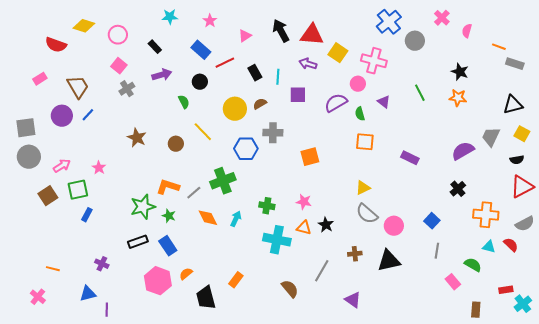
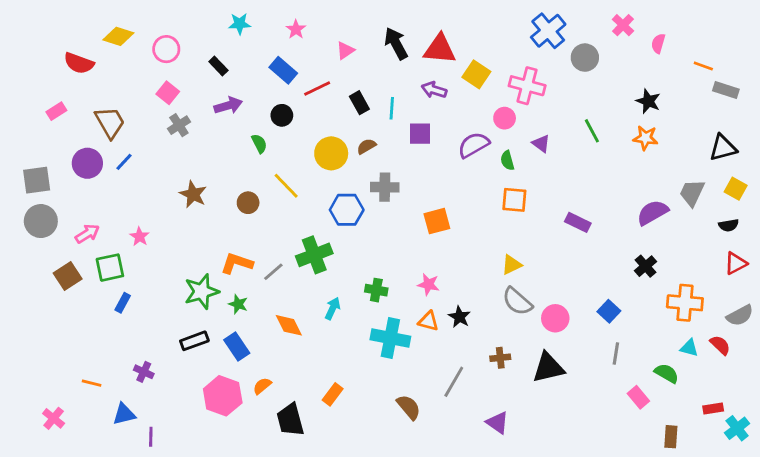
red triangle: (522, 187) -> (736, 263), size x0.7
orange diamond: (208, 218) -> (289, 325), moved
orange line: (53, 269) -> (92, 383), moved

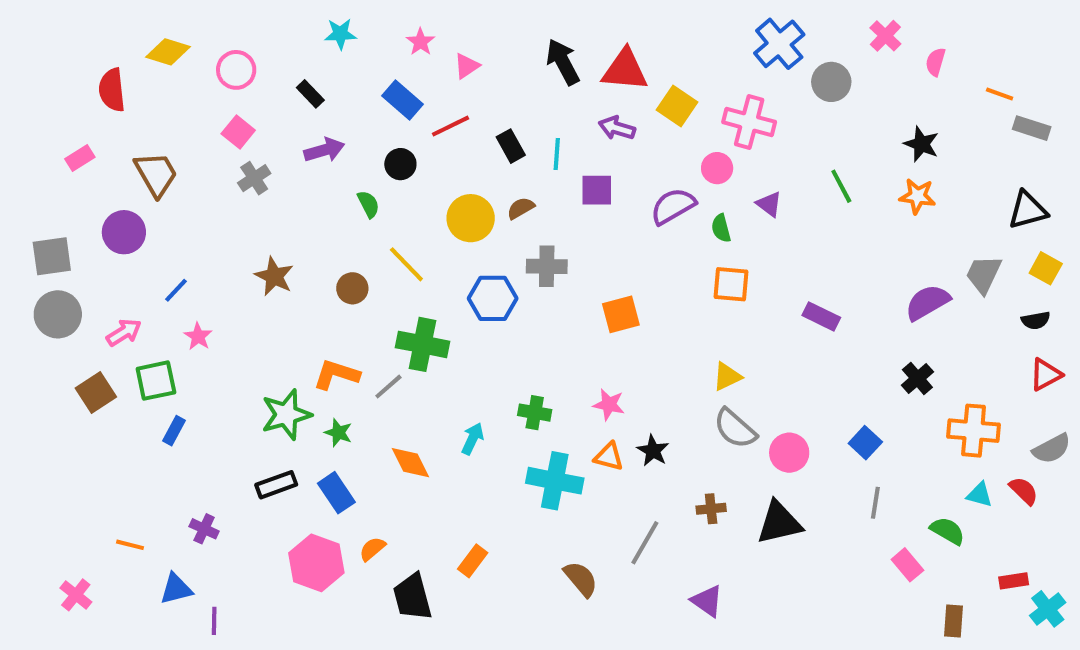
pink triangle: (345, 50) -> (467, 66), moved
red semicircle: (79, 63) -> (112, 90), turned 64
blue line: (124, 162) -> (176, 290), moved
green cross: (314, 255) -> (422, 344), moved, turned 32

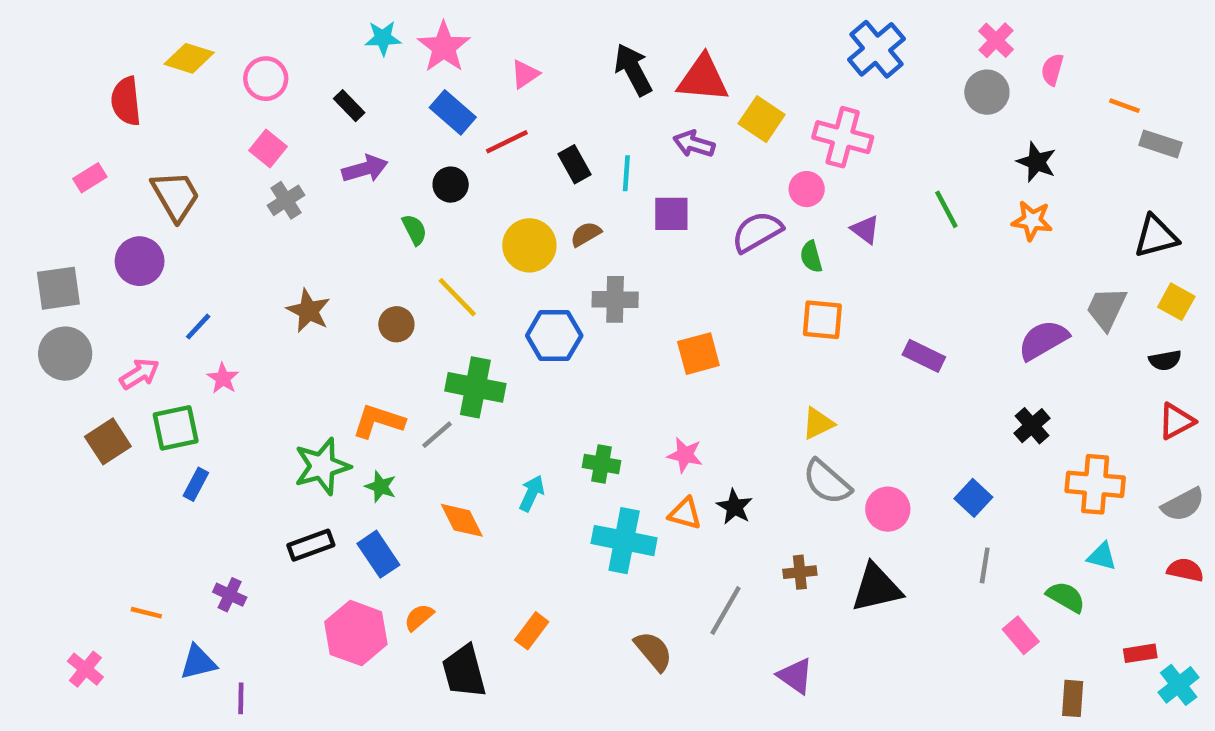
pink star: (420, 42) -> (444, 47), moved, size x1.6
gray circle: (831, 82) -> (987, 92), moved
red semicircle: (1024, 491) -> (1185, 570), moved, turned -32

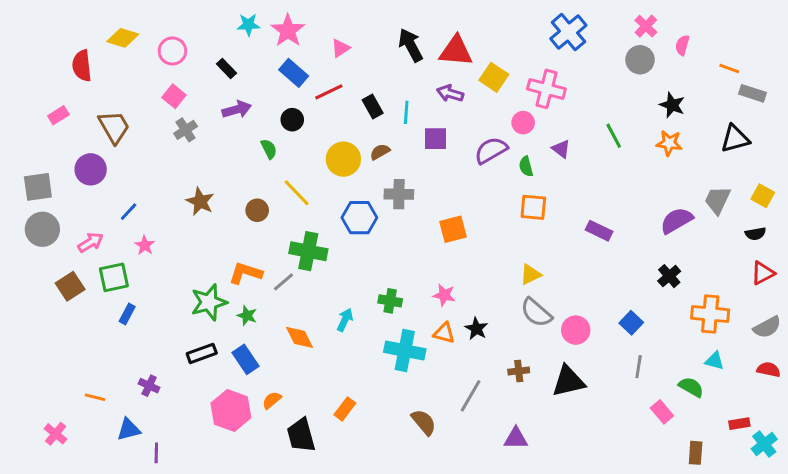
black triangle: (1156, 236) -> (735, 139), moved
purple triangle: (795, 676) -> (516, 438), turned -35

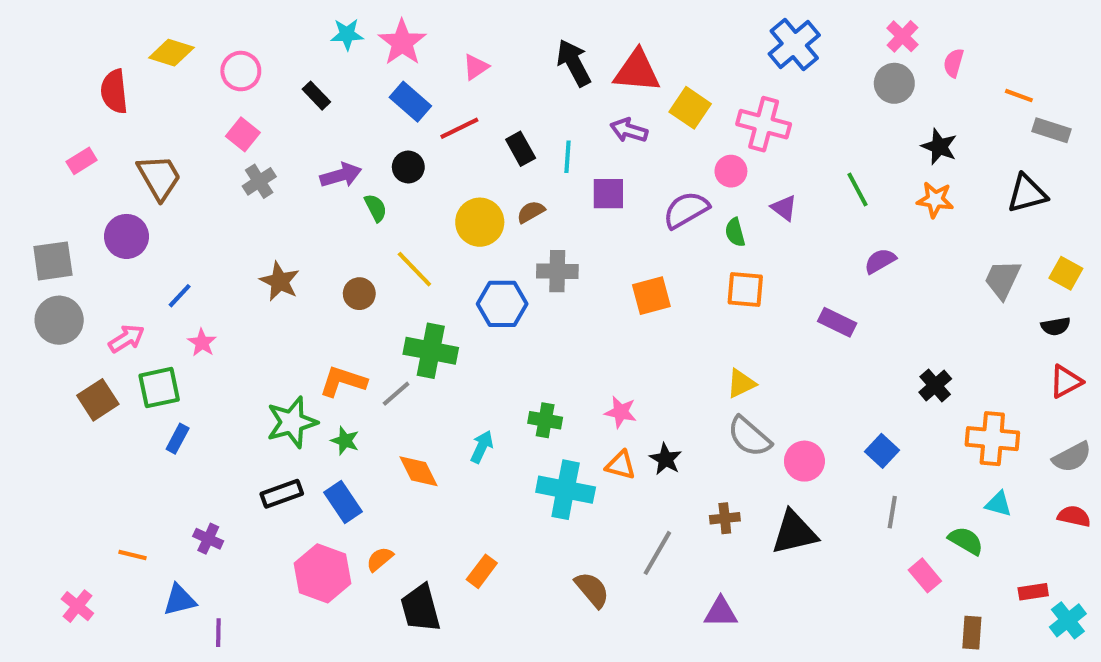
purple arrow: (237, 109) -> (341, 175), moved
purple semicircle: (677, 220) -> (880, 261), moved, size x0.7
orange square: (453, 229) -> (651, 296), moved

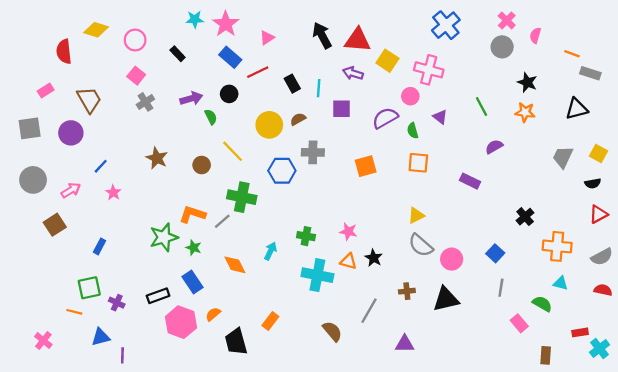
gray square: (53, 261) -> (30, 128), moved
green square: (159, 388) -> (89, 288), moved
black rectangle: (282, 494) -> (158, 296), moved

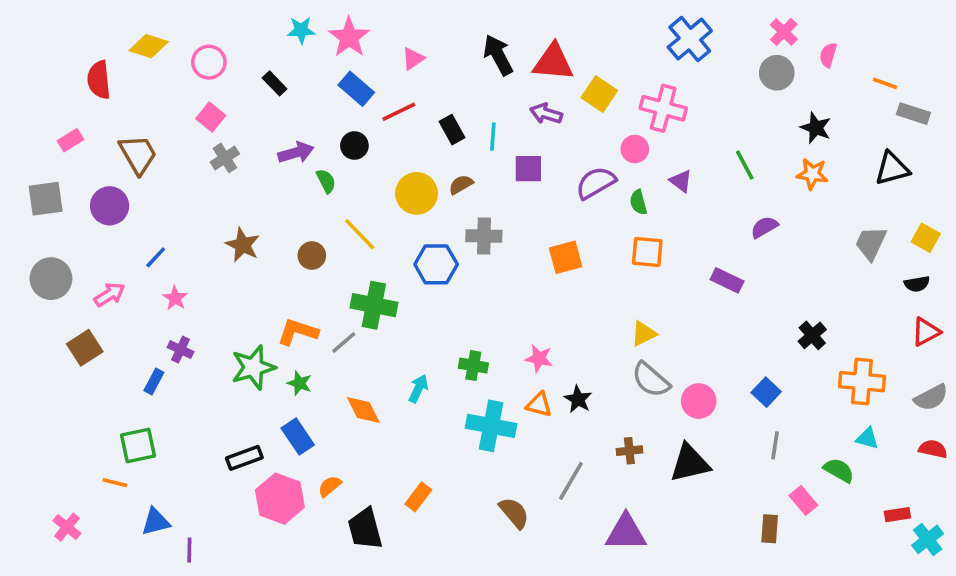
purple cross: (117, 303) -> (181, 350), moved
purple triangle: (405, 344) -> (626, 532), size x1.4
brown rectangle: (546, 355) -> (770, 529), moved

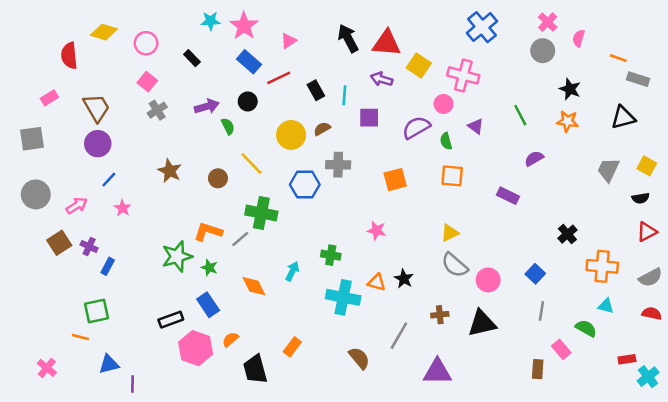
purple circle: (110, 206) -> (98, 144), moved
purple cross: (181, 350) -> (89, 246), moved
pink star: (539, 358) -> (377, 230), moved

